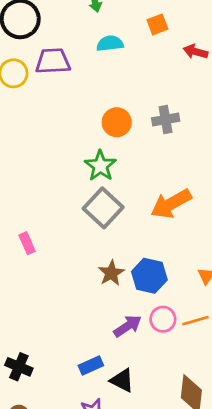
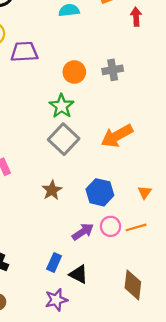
red arrow: (195, 52) -> (136, 17), turned 72
purple trapezoid: (53, 61) -> (24, 52), moved
brown star: (111, 273) -> (52, 190), moved
blue rectangle: (91, 365) -> (54, 263), turned -42

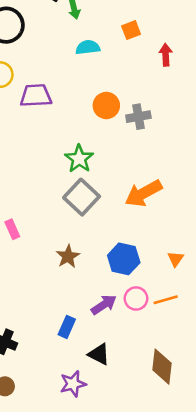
orange circle: (74, 72) -> (106, 106), moved
blue rectangle: (54, 263) -> (67, 327), moved

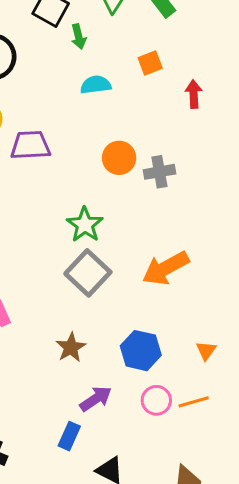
purple arrow: (104, 305) -> (96, 399), moved

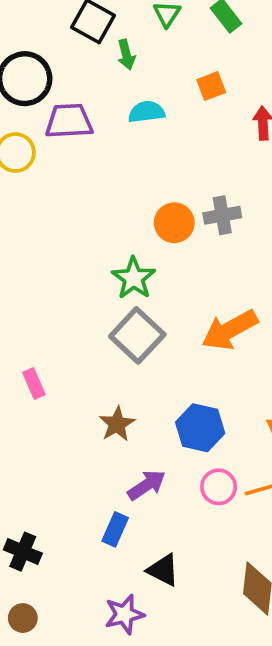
purple trapezoid: (30, 145) -> (69, 121), moved
orange circle: (119, 158) -> (174, 223), moved

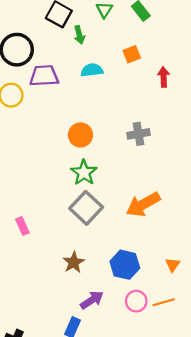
orange circle: (174, 223) -> (80, 135), moved
pink rectangle: (34, 383) -> (22, 226), moved

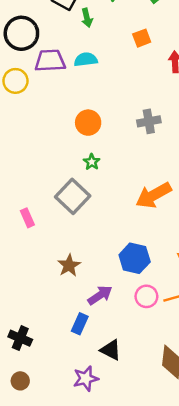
cyan semicircle: (92, 70) -> (86, 59), moved
green star: (84, 173) -> (92, 162), size x0.6
gray square: (86, 208) -> (73, 196), moved
brown star: (74, 262) -> (69, 265), moved

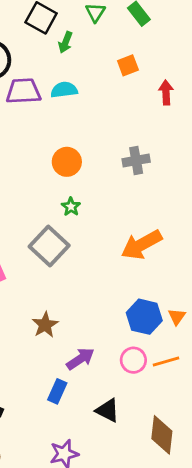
green arrow: (87, 18) -> (65, 42), turned 36
blue hexagon: (135, 258) -> (144, 317), moved
black triangle: (111, 350) -> (108, 410), moved

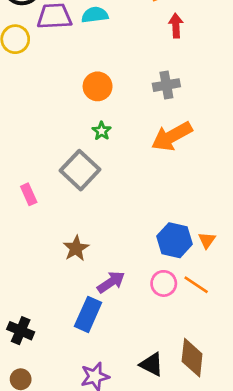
red arrow: (166, 93) -> (176, 26), moved
orange arrow: (142, 245) -> (172, 136), moved
orange line: (166, 361) -> (196, 285), turned 50
blue rectangle: (57, 391) -> (88, 314), size x1.4
black triangle: (108, 410) -> (152, 364), moved

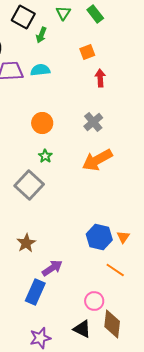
gray cross: (166, 85) -> (93, 122), turned -30
pink circle: (164, 283) -> (94, 301), moved

